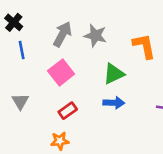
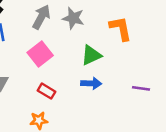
red rectangle: (68, 111) -> (46, 91), turned 66

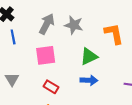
pink square: (40, 54) -> (46, 55), turned 30

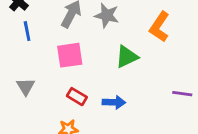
orange L-shape: (114, 34) -> (159, 27), turned -135
blue arrow: (89, 80) -> (114, 102), moved

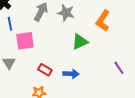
pink square: (70, 55) -> (25, 41), moved
purple line: (182, 94) -> (119, 68), turned 48

